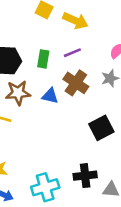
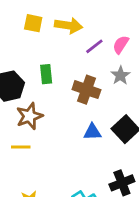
purple line: (72, 53) -> (94, 46), moved
blue triangle: (50, 96) -> (92, 132), moved

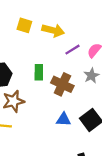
green rectangle: (46, 74) -> (39, 72), moved

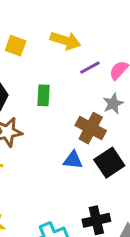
yellow square: (24, 25) -> (16, 46), moved
brown cross: (62, 84) -> (91, 128), moved

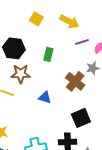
blue triangle: (73, 160) -> (45, 97), moved
black square: (109, 163) -> (81, 118), moved

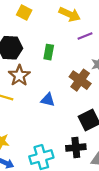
yellow square: (36, 19) -> (24, 12), moved
brown star: (21, 74) -> (19, 75), turned -30

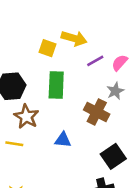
yellow square: (24, 12) -> (47, 48), moved
green rectangle: (49, 52) -> (56, 85), size x1.5

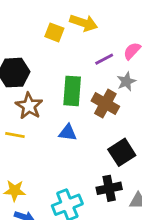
purple line: (95, 61) -> (104, 59), moved
green rectangle: (56, 85) -> (72, 91), moved

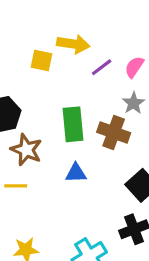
purple line: (104, 59) -> (102, 67), moved

